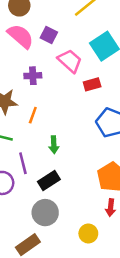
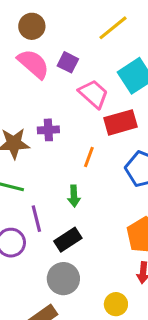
purple cross: (33, 76) -> (48, 130), moved
red rectangle: (92, 84) -> (120, 122), size x1.5
orange line: (33, 115) -> (89, 157), moved

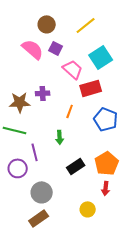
brown circle: (32, 26) -> (47, 24), moved
black rectangle: (68, 240) -> (76, 166), moved
gray circle: (63, 279) -> (42, 192), moved

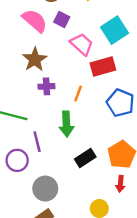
purple cross: (43, 93) -> (46, 86), moved
brown star: (20, 102) -> (35, 59), moved, turned -30
green arrow: (60, 137) -> (66, 124), size x1.5

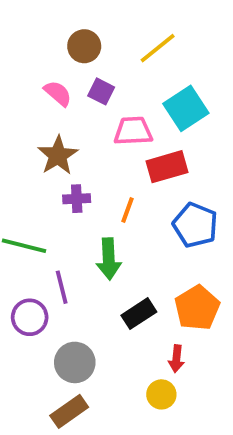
pink semicircle: (35, 21) -> (58, 93), size x0.7
pink trapezoid: (82, 44) -> (133, 131), turned -45
red arrow: (120, 184) -> (176, 359), moved

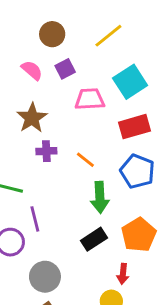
purple square: (101, 91) -> (65, 69), turned 36
red rectangle: (167, 167) -> (134, 127), moved
orange line: (127, 210) -> (85, 160), turned -72
green arrow: (109, 259) -> (100, 197), moved

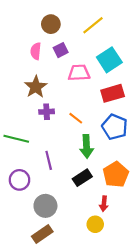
pink semicircle: (32, 70) -> (36, 51), turned -126
purple line: (35, 219) -> (49, 160), moved

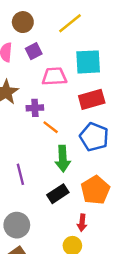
cyan square: (109, 60) -> (88, 62), turned 30
purple cross: (47, 112) -> (35, 108), moved

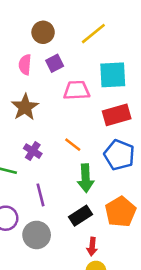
purple cross: (35, 108) -> (33, 151), moved, turned 35
red arrow: (82, 223) -> (92, 247), moved
gray circle: (17, 225) -> (37, 235), moved

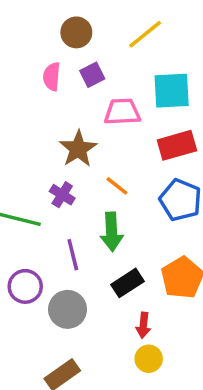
brown star: (25, 107) -> (78, 149), moved
green arrow: (86, 178) -> (112, 232), moved

